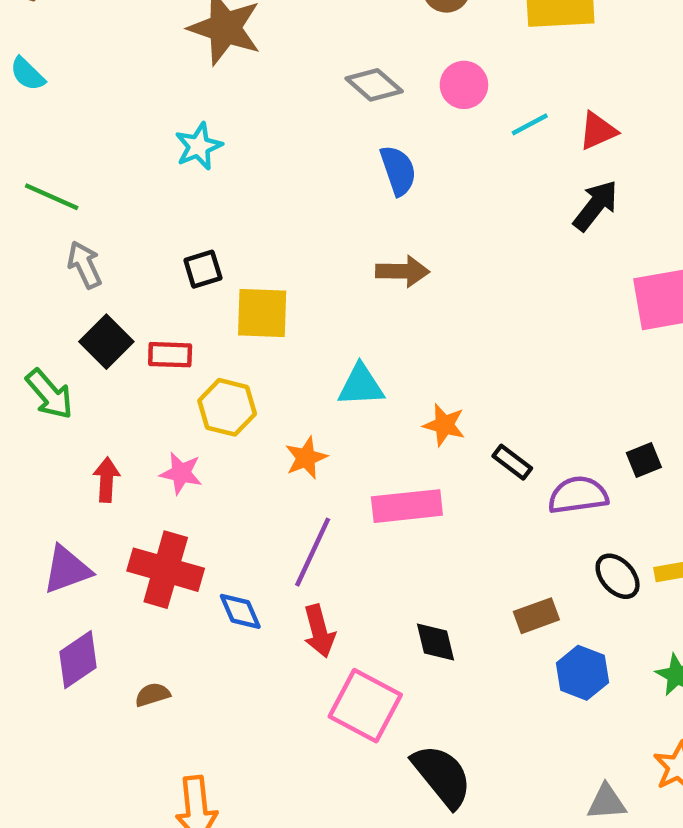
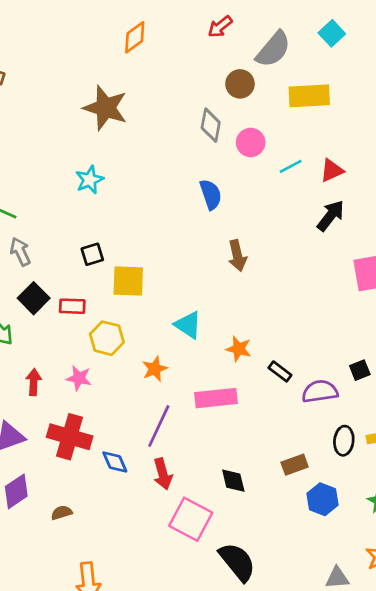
gray diamond: (374, 85) -> (211, 125), moved, turned 60
brown arrow: (403, 271) -> (237, 256), moved, turned 76
cyan triangle: (361, 385) -> (188, 325), turned 36
black ellipse: (618, 576) -> (344, 441), turned 48

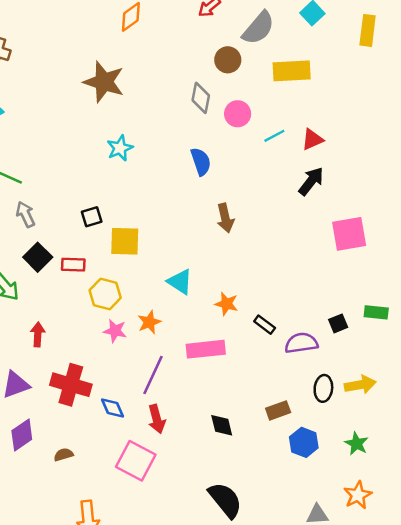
cyan star: (90, 180) -> (120, 148), moved
pink star: (79, 378) -> (115, 331), moved
pink square: (191, 519) -> (136, 461), moved

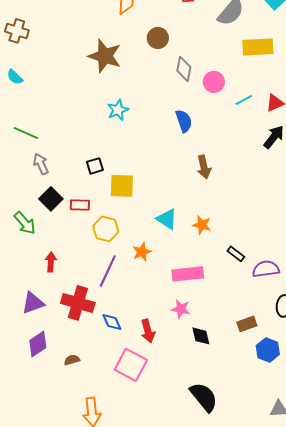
brown circle: (228, 60) -> (158, 38), moved
orange star: (227, 304) -> (202, 225), moved
pink star: (115, 331) -> (181, 309), moved
purple line: (153, 375) -> (108, 271), moved

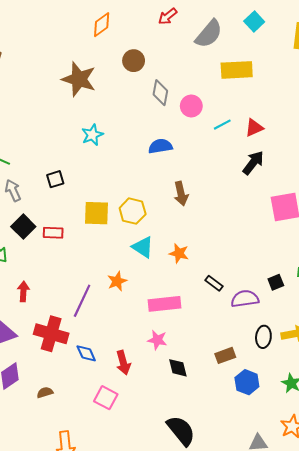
blue semicircle: (184, 121) -> (160, 146), turned -80
black square: (95, 166) -> (55, 179), moved
yellow hexagon: (106, 229) -> (133, 211), moved
pink square: (131, 365) -> (106, 398), size x0.7

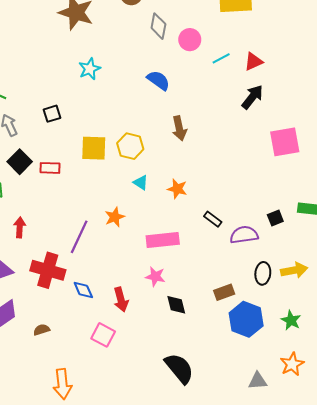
blue semicircle: (160, 146) -> (158, 80), turned 45
cyan triangle: (143, 247) -> (141, 183), size x0.7
blue hexagon: (247, 382) -> (246, 319), size x1.4

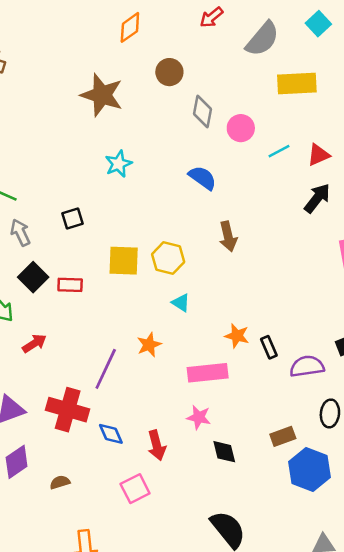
orange star: (177, 189) -> (237, 336), moved
black rectangle: (213, 219) -> (269, 347), turned 30
red arrow: (20, 227) -> (34, 343), moved, turned 54
pink square: (103, 335) -> (135, 489), turned 35

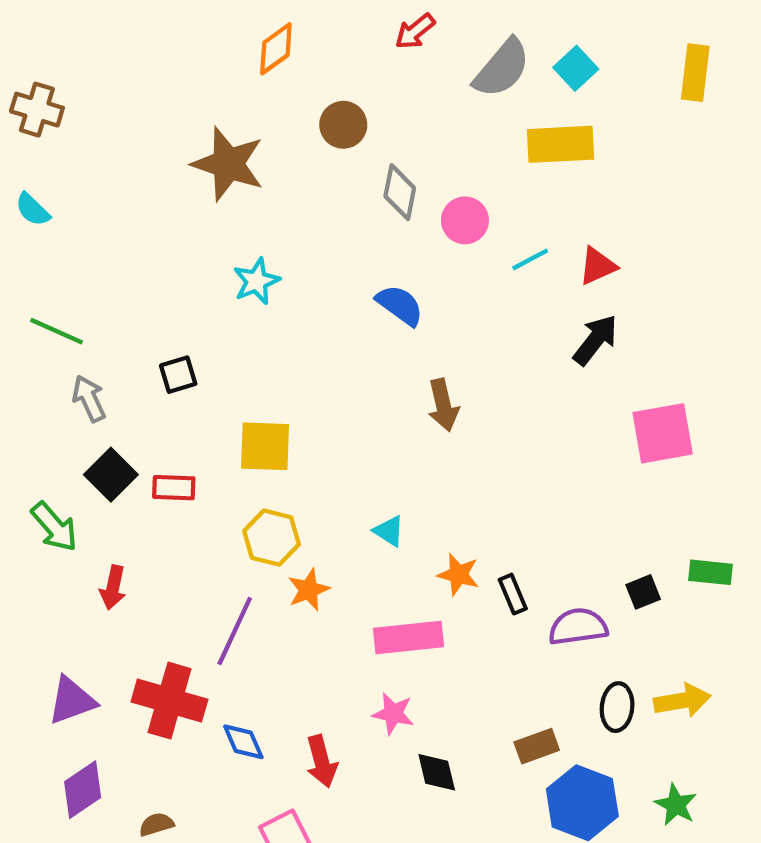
cyan square: (318, 24) -> (576, 68), moved
yellow hexagon: (168, 258) -> (272, 538), moved
cyan triangle: (181, 303) -> (389, 531), moved
red arrow: (34, 343) -> (113, 588), turned 135

